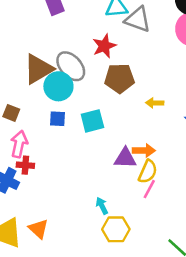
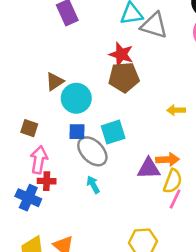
red star: (104, 46) -> (121, 54), turned -30
gray ellipse: (71, 66) -> (92, 151), moved
brown triangle: (38, 69) -> (55, 82), size x0.6
brown pentagon: (120, 78) -> (124, 77), moved
cyan arrow: (102, 206) -> (93, 185), moved

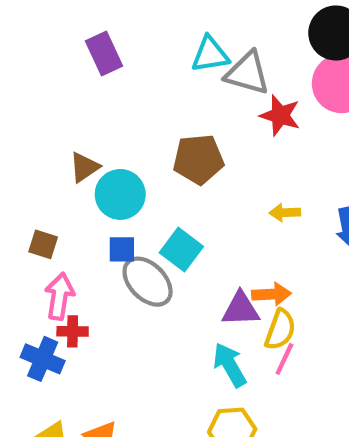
red star: (121, 54) -> (280, 115), moved
cyan square: (113, 132) -> (181, 250), turned -35
cyan arrow: (93, 185) -> (230, 365), moved, size x1.5

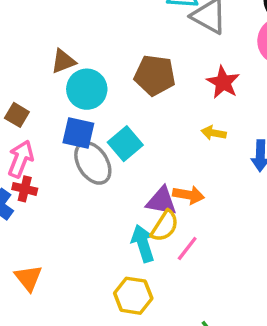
red star: (280, 115) -> (223, 82), moved
blue square: (122, 249) -> (78, 133), size x1.4
yellow semicircle: (280, 330) -> (165, 226), moved

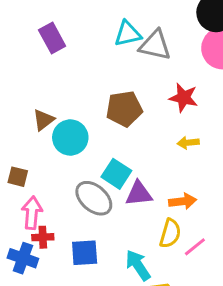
blue square: (78, 133) -> (85, 253), moved
purple triangle: (162, 201) -> (139, 194), moved
cyan arrow: (143, 243) -> (138, 265), moved
pink line: (187, 248) -> (195, 247), turned 30

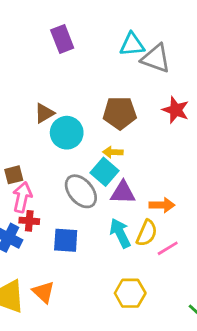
yellow arrow: (188, 143) -> (113, 152), moved
brown square: (18, 177) -> (14, 175), moved, turned -36
cyan arrow: (138, 265) -> (120, 233), moved

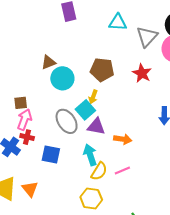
gray triangle: (156, 58) -> (147, 37), moved, turned 45
yellow arrow: (113, 152) -> (93, 97), turned -80
yellow semicircle: (147, 233) -> (99, 171), moved

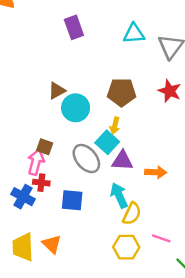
brown square: (21, 103) -> (45, 147), moved, turned 32
pink line: (122, 170) -> (161, 238), moved, turned 49

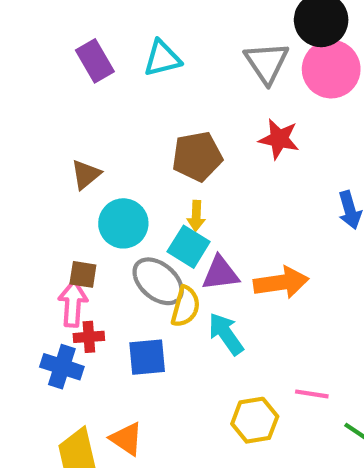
cyan triangle: (134, 34) -> (162, 58), moved
cyan circle: (76, 108) -> (123, 223), moved
orange arrow: (156, 172) -> (281, 283), size x1.4
yellow semicircle: (132, 214) -> (185, 306), moved

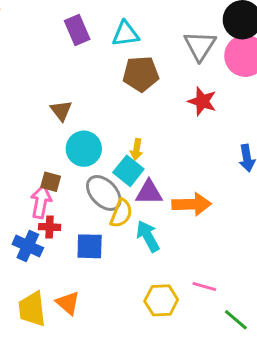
brown pentagon: (197, 156) -> (141, 74), moved
brown triangle: (86, 174) -> (61, 111), turned -35

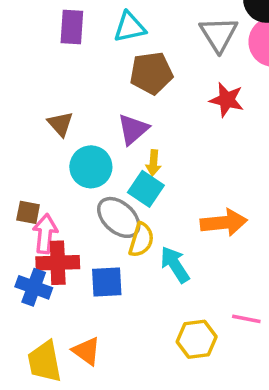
purple rectangle: (77, 30) -> (72, 27), turned 32
brown square: (51, 182) -> (28, 212), moved
purple triangle: (149, 193) -> (133, 129), moved, turned -36
red cross: (50, 227) -> (58, 263), size x1.6

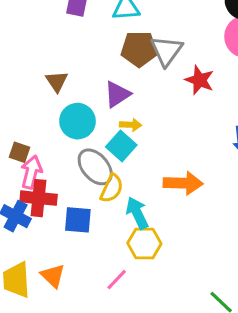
gray triangle: (219, 34) -> (166, 51), moved
yellow arrow: (153, 163) -> (131, 125), turned -100
pink line: (246, 319) -> (117, 280), moved, turned -65
yellow hexagon: (197, 339) -> (144, 243), moved

